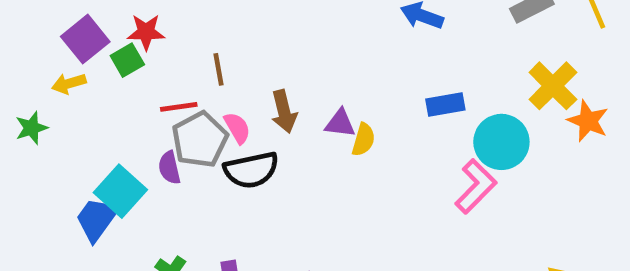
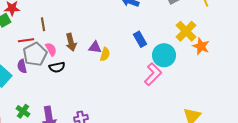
blue rectangle: (445, 105) -> (140, 39), turned 70
black semicircle: (251, 170) -> (57, 67), size x0.7

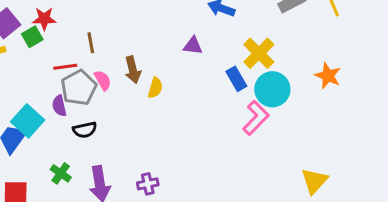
yellow cross: (186, 31) -> (259, 53), moved
blue rectangle: (140, 39) -> (236, 79), moved
purple triangle: (95, 47) -> (193, 46), moved
yellow semicircle: (105, 54) -> (155, 88), moved
black semicircle: (57, 67) -> (85, 130), moved

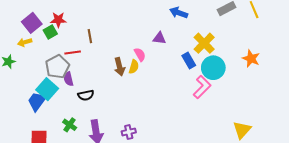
brown arrow: (133, 70) -> (120, 67), moved
pink semicircle: (103, 80) -> (140, 54), moved
gray pentagon: (79, 88) -> (57, 67), moved

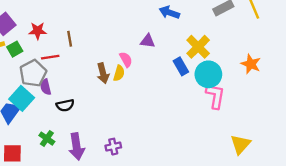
red star: (58, 20) -> (38, 31), moved
green square: (50, 32) -> (15, 49), moved
pink L-shape: (202, 87) -> (215, 96), moved, turned -35

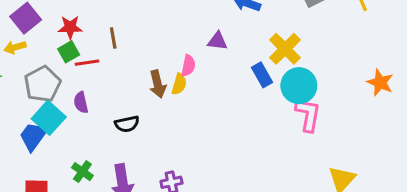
green square: (15, 49) -> (69, 52), moved
pink semicircle: (126, 59) -> (188, 66), turned 42
orange star: (251, 64) -> (380, 83), moved
gray pentagon: (33, 73) -> (43, 84), moved
black semicircle: (65, 105) -> (127, 124), moved

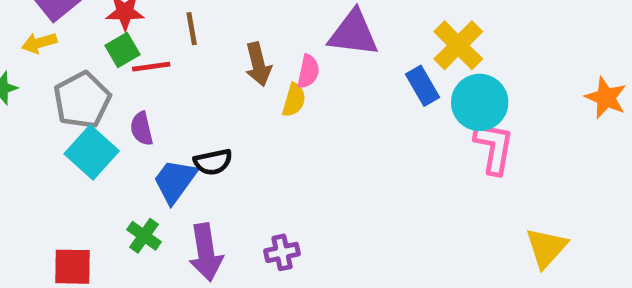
purple triangle: (217, 41) -> (353, 33), size x1.6
brown arrow: (158, 84) -> (258, 64), moved
blue trapezoid: (33, 136) -> (175, 181), moved

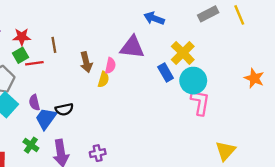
purple semicircle: (142, 129) -> (34, 102), moved

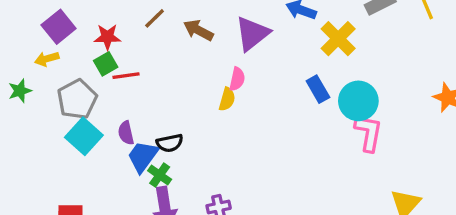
brown line: (54, 45) -> (155, 18), moved, turned 56
purple triangle: (132, 47) -> (252, 34), moved, turned -45
yellow cross: (183, 53) -> (338, 39), moved
brown arrow: (86, 62) -> (198, 30), moved, turned 132
green cross: (31, 145) -> (160, 175), moved

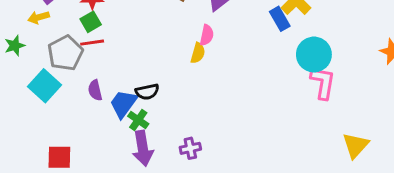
red line: (126, 76) -> (92, 43), moved
blue rectangle: (318, 89) -> (280, 19), moved
purple semicircle: (126, 133) -> (95, 90), moved
cyan square: (84, 136) -> (44, 86), moved

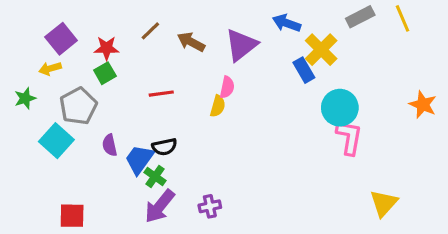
red line: (92, 43) -> (161, 94), moved
purple arrow: (143, 148) -> (160, 206), turned 48

